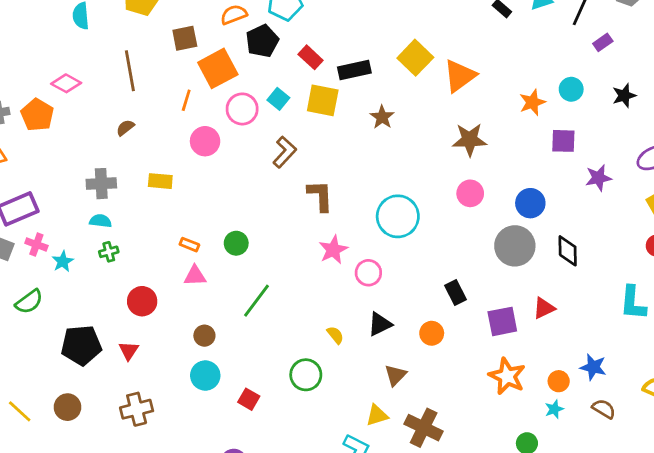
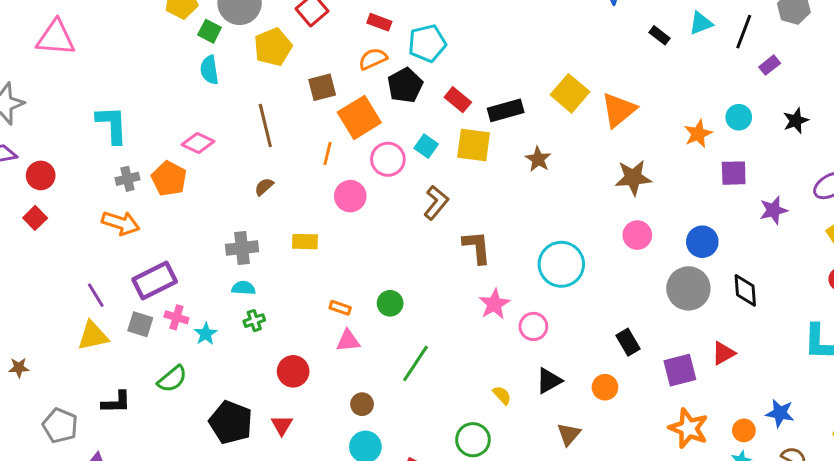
black pentagon: (81, 345) -> (231, 422), turned 30

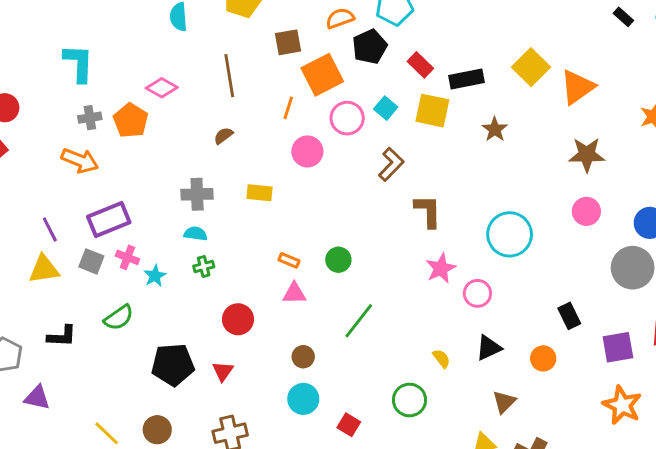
black pentagon: (231, 422) -> (173, 365), turned -30

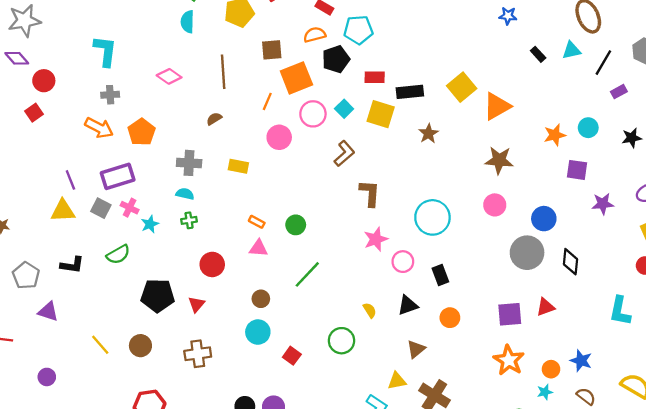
red rectangle: (420, 65) -> (375, 77), turned -48
orange pentagon: (131, 121) -> (141, 132), moved
black rectangle: (569, 316) -> (440, 275), moved

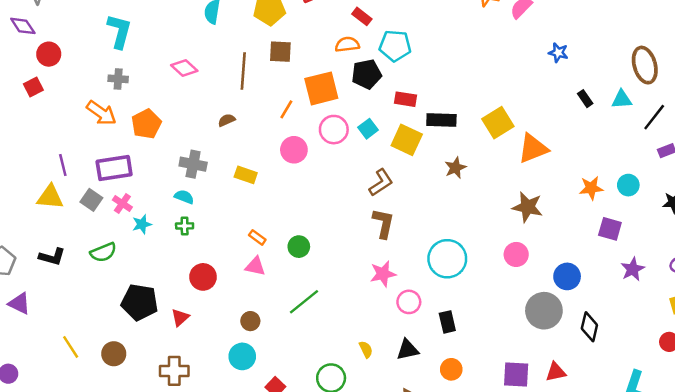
brown square: (272, 50) -> (280, 52), moved
brown L-shape: (344, 154) -> (381, 183), moved
purple star: (603, 204) -> (633, 269), turned -30

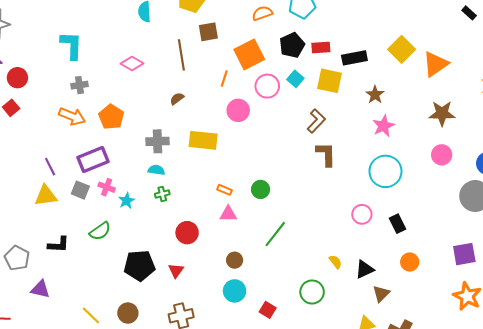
black pentagon: (367, 74) -> (292, 45), moved
yellow rectangle: (246, 175) -> (203, 140), size x1.5
pink star: (383, 274) -> (383, 126), moved
black triangle: (408, 350) -> (365, 269), moved

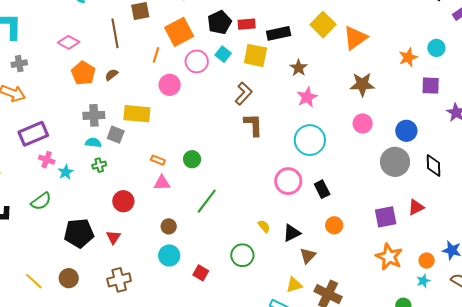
orange pentagon: (111, 117) -> (83, 73), moved
gray square: (80, 190) -> (116, 135), moved
pink circle: (362, 214) -> (288, 181), size x1.4

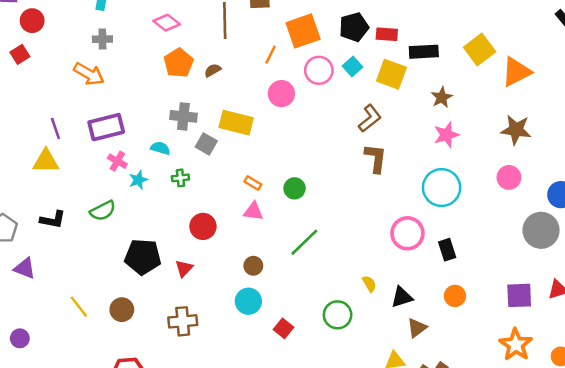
cyan semicircle: (93, 143) -> (160, 148), moved

